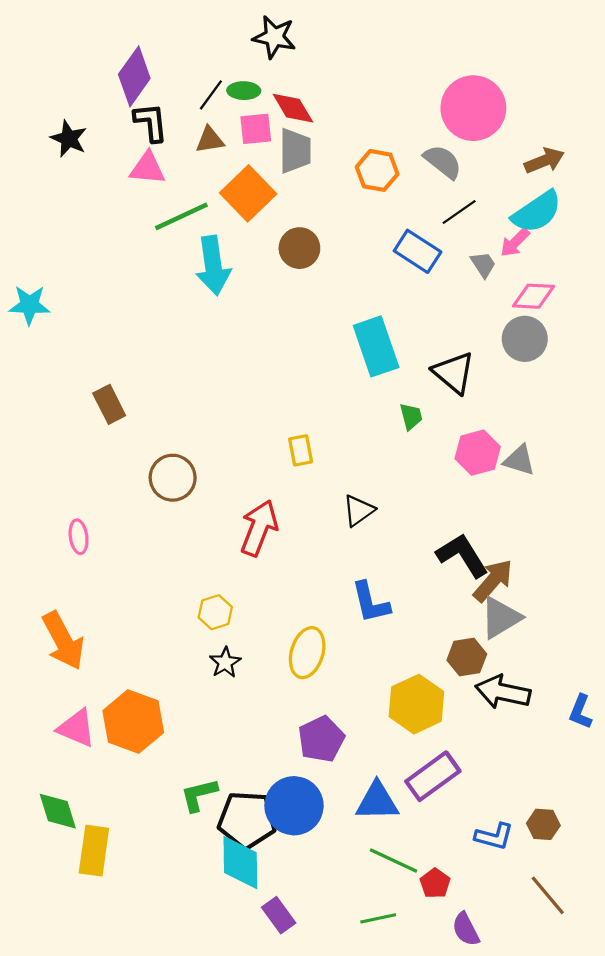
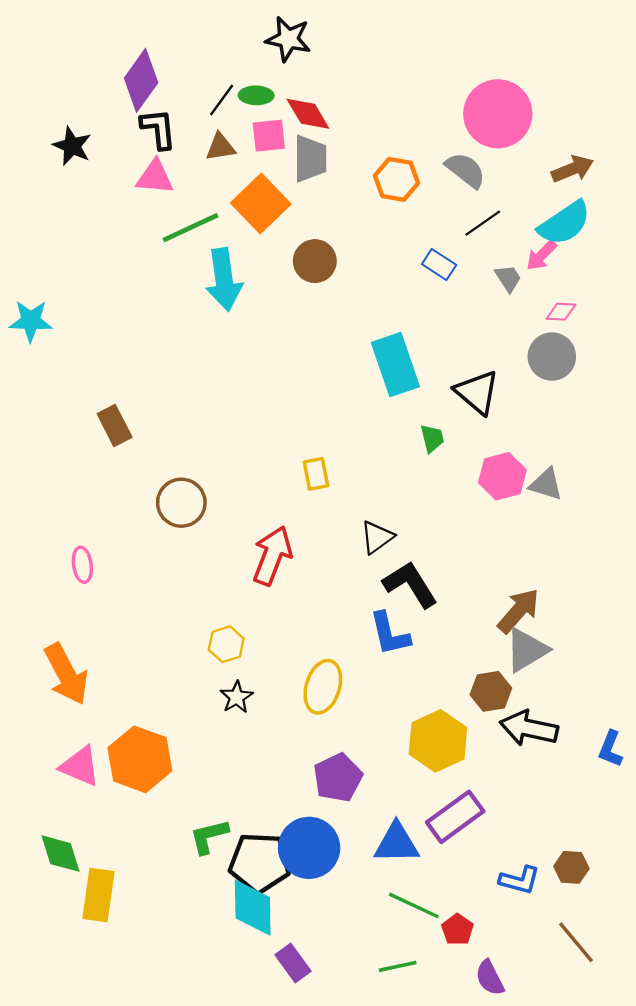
blue rectangle: (418, 251) -> (439, 265), size x0.7
pink diamond: (533, 296) -> (561, 312), size x0.7
black L-shape: (462, 555) -> (410, 584), moved

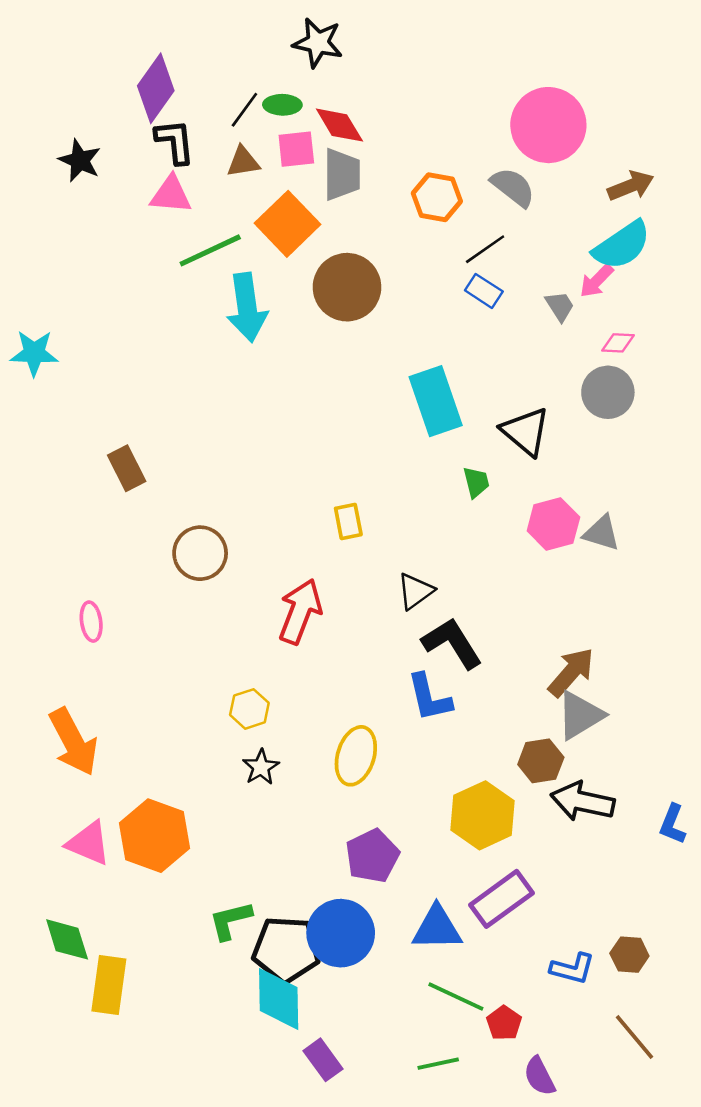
black line: (483, 223) -> (485, 249), moved
brown circle: (315, 261) -> (347, 287), size x1.4

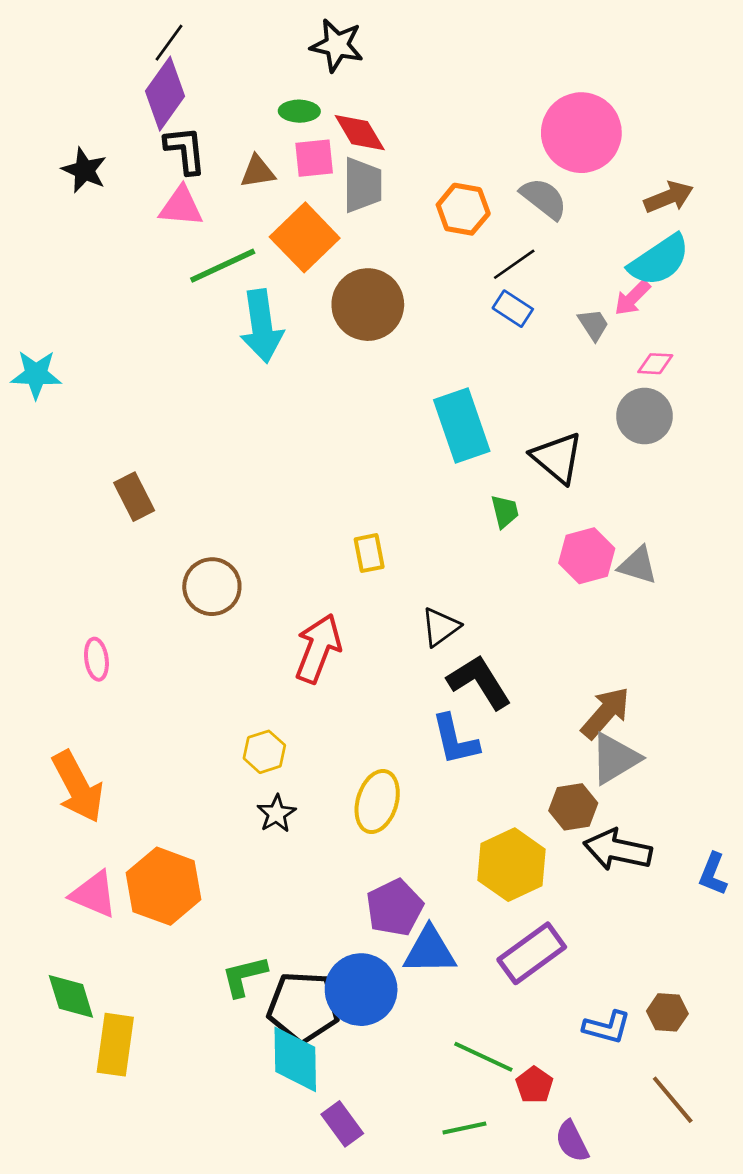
black line: (244, 110) -> (169, 43), moved
blue triangle: (437, 928) -> (430, 951), moved

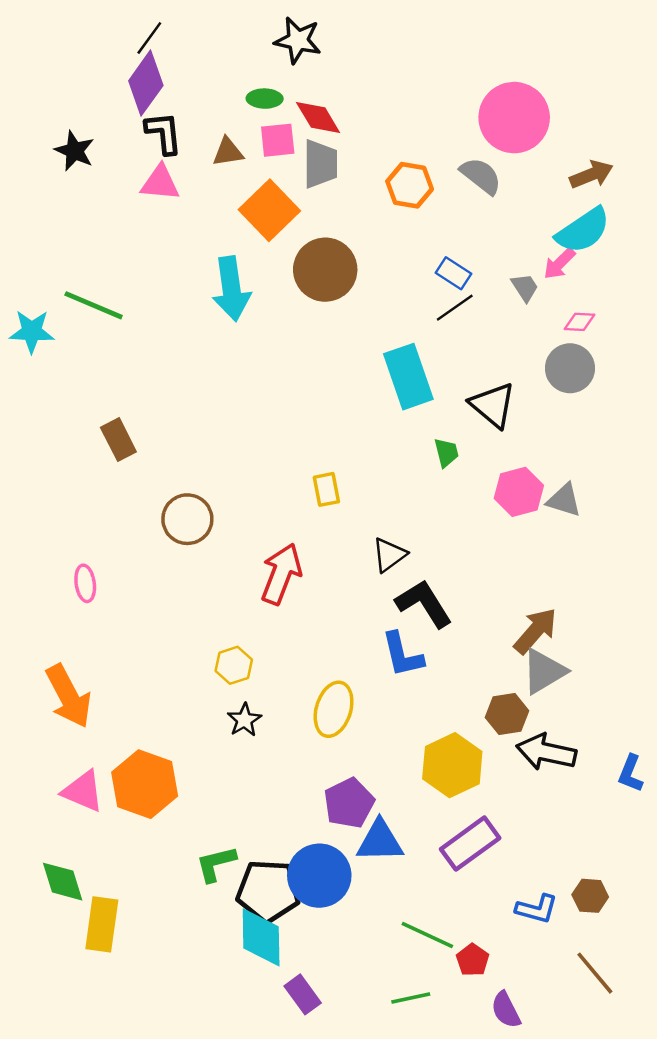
black line: (514, 264) -> (455, 308), moved
green line: (223, 266) -> (94, 305), moved, turned 48

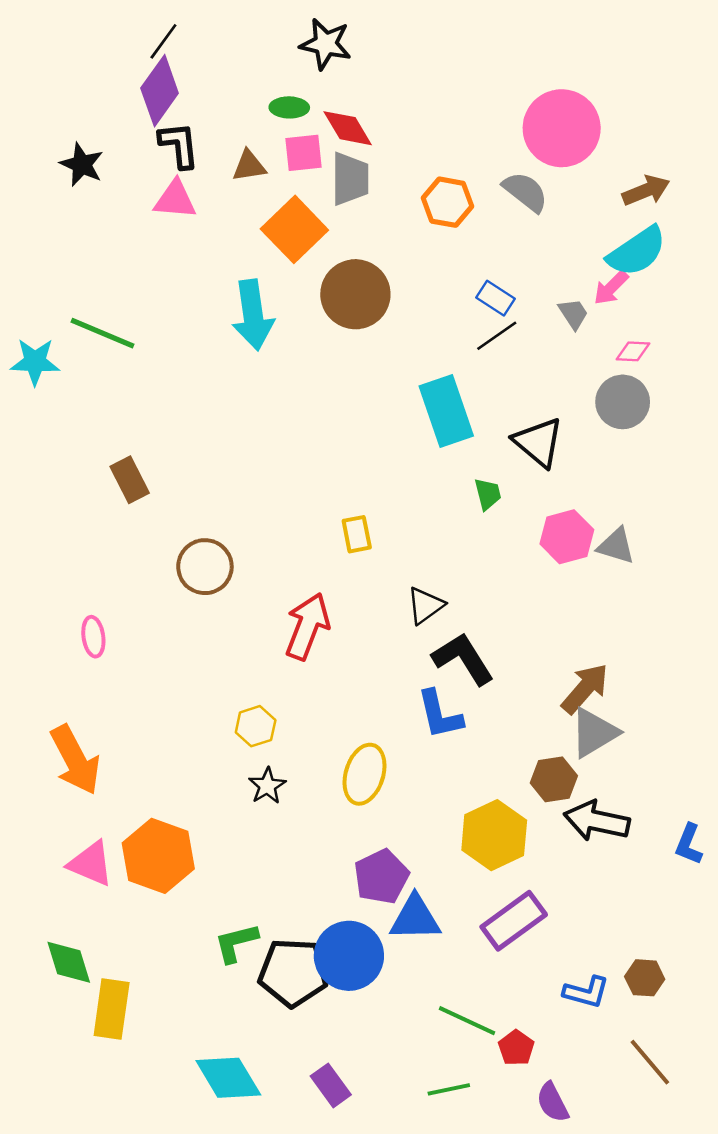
cyan diamond: (261, 937) -> (228, 1078), moved, turned -30

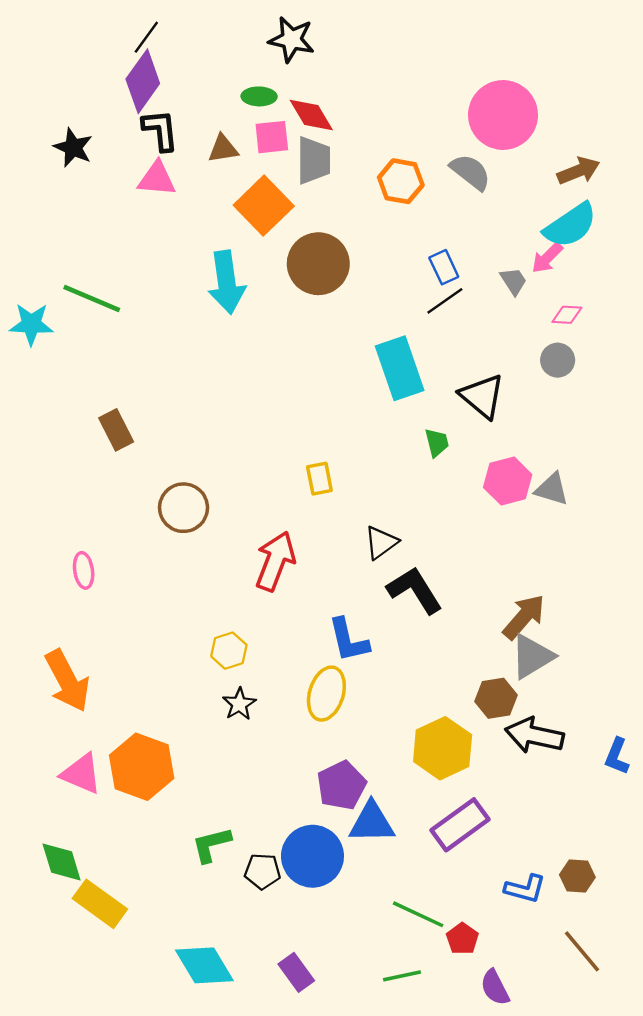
blue rectangle: (495, 298) -> (444, 267), turned 32
gray circle: (623, 402) -> (558, 360), size x0.7
blue L-shape: (440, 715) -> (348, 640), moved
black pentagon: (293, 973) -> (263, 871), size x0.6
yellow rectangle: (112, 1009) -> (100, 904), turned -62

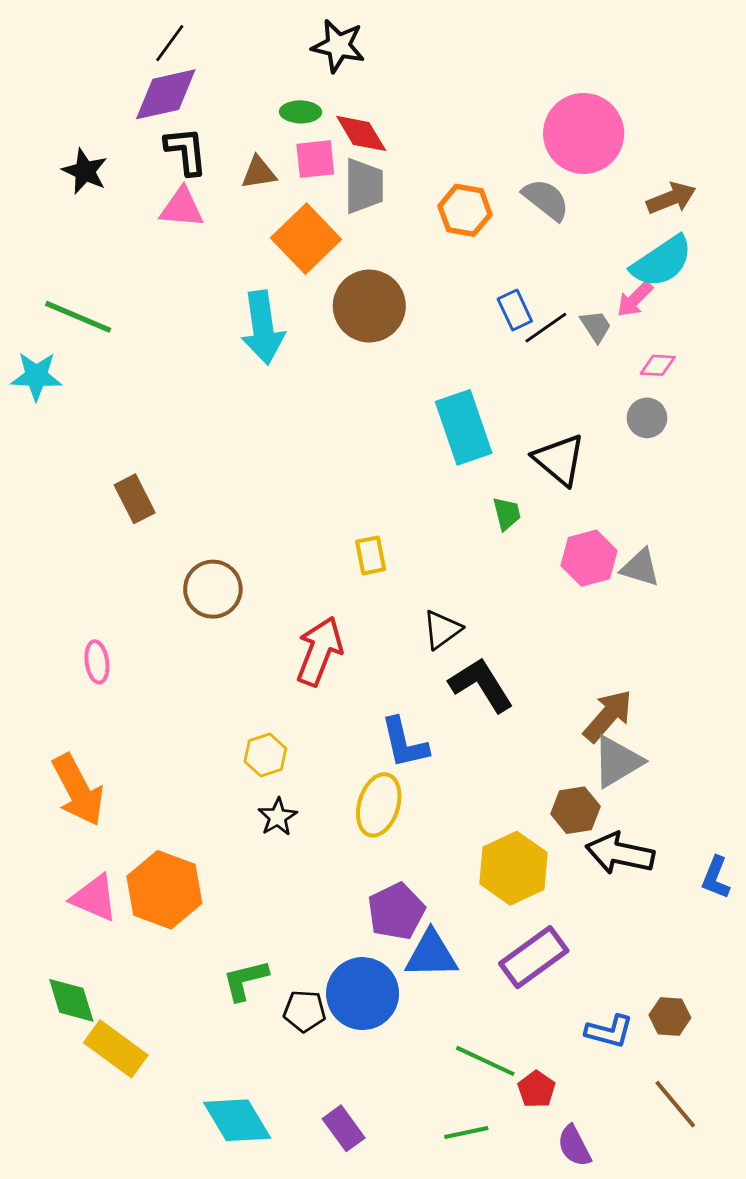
purple diamond: (143, 81) -> (166, 94), turned 42
green line: (92, 299) -> (78, 317), moved
black line: (445, 301) -> (546, 328), moved

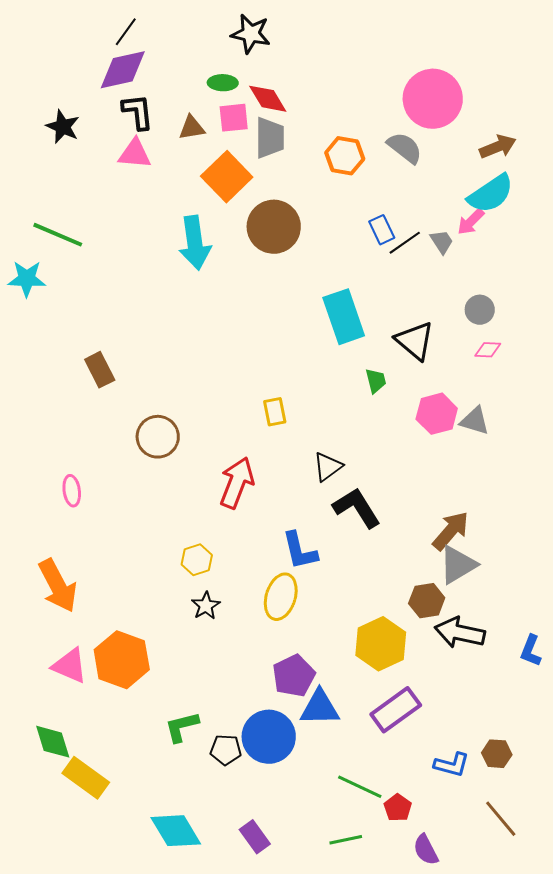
pink diamond: (658, 365) -> (488, 350), moved

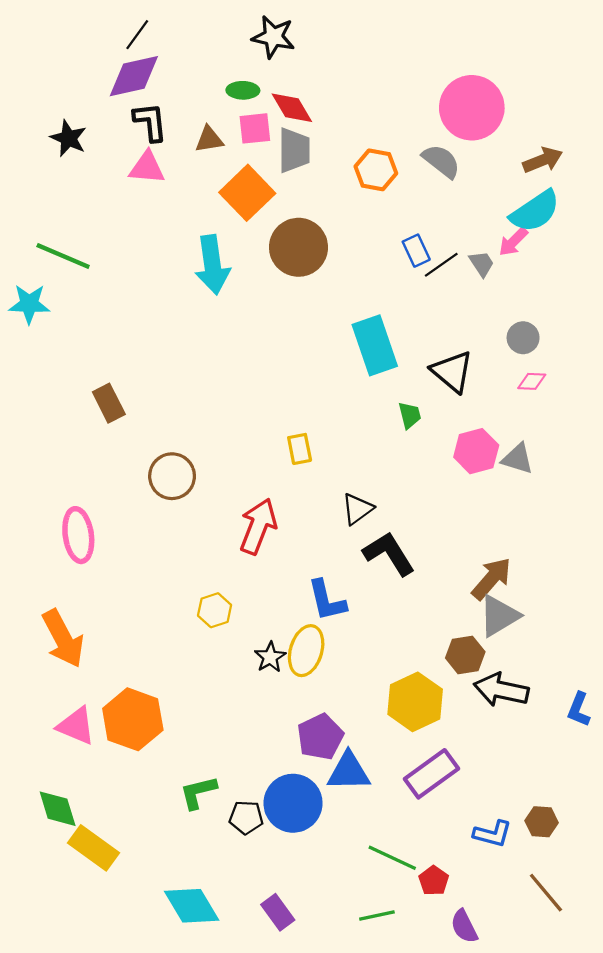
pink ellipse: (72, 491) -> (78, 535), size x1.6
black star: (206, 606) -> (270, 657), moved

